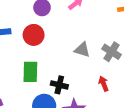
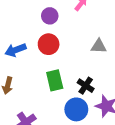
black cross: (59, 85) -> (86, 86), turned 35

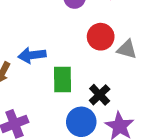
red circle: (49, 44) -> (101, 37), moved
blue arrow: (16, 50) -> (32, 55), moved

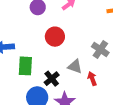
gray triangle: (127, 49) -> (75, 66), moved

